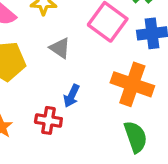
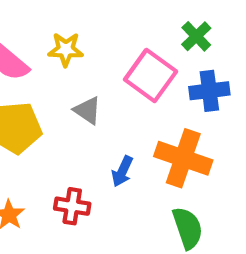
blue arrow: (71, 96) -> (122, 171), moved

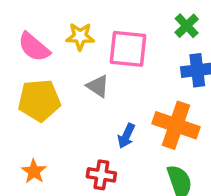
pink square: (151, 76) -> (128, 49), moved, turned -30
red cross: (72, 206) -> (101, 175), moved

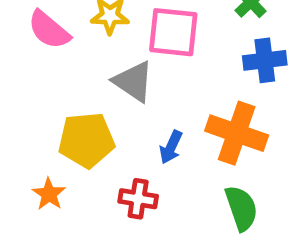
gray triangle: (98, 86) -> (133, 81), size x1.4
yellow pentagon: (39, 100) -> (86, 140), moved

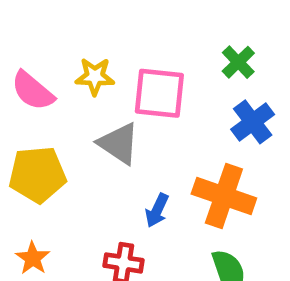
blue cross: (265, 60) -> (253, 122), turned -30
yellow pentagon: (86, 140) -> (37, 175), moved

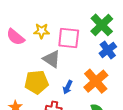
green cross: (238, 62) -> (102, 25), size x1.6
yellow pentagon: (37, 175) -> (37, 82), moved
orange cross: (224, 196) -> (96, 81), turned 30

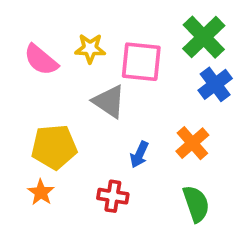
orange cross: (96, 81) -> (192, 143), size x0.7
yellow pentagon: (37, 82) -> (54, 147), moved

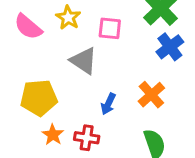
yellow star: (90, 48) -> (68, 18), turned 30
pink square: (141, 62) -> (110, 28), size x0.7
orange star: (41, 192) -> (53, 135), moved

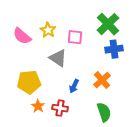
blue cross: (170, 47) -> (114, 49), turned 30

